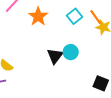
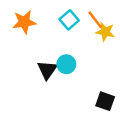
orange star: (38, 16) -> (24, 22), turned 30

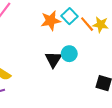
orange line: (95, 20) -> (87, 24), moved
orange star: (24, 22) -> (51, 21), moved

